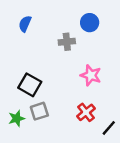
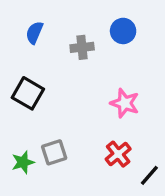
gray cross: (67, 42) -> (82, 47), moved
black square: (30, 85) -> (28, 93), moved

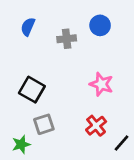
black square: (28, 93) -> (32, 90), moved
green star: (23, 162) -> (21, 144), moved

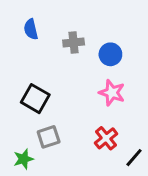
blue circle: (100, 25) -> (110, 54), moved
blue semicircle: (28, 27) -> (31, 29), turned -36

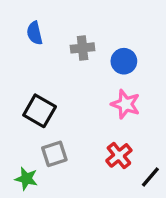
green star: (23, 159) -> (26, 179), turned 30

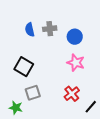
blue semicircle: (35, 33) -> (30, 30), moved

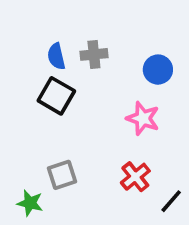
blue circle: (75, 37) -> (158, 70), moved
black square: (24, 67) -> (56, 96), moved

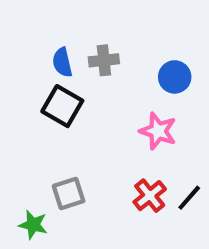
black line: (171, 201) -> (189, 198), moved

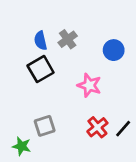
gray cross: (104, 60) -> (68, 39), turned -30
black square: (62, 106) -> (41, 69), turned 30
pink star: (158, 131) -> (89, 85), moved

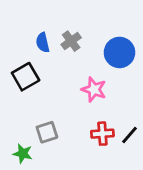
blue circle: (114, 50) -> (120, 52), size x1.4
black square: (41, 69) -> (26, 77), moved
red cross: (97, 127) -> (102, 134), turned 35

